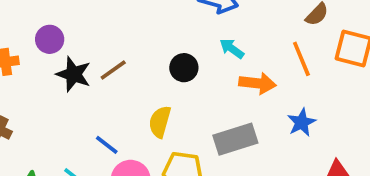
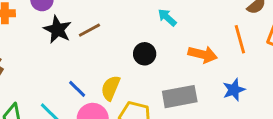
cyan arrow: (232, 48) -> (167, 17), moved
black circle: (184, 68) -> (145, 54), moved
yellow semicircle: (160, 122) -> (111, 88), moved

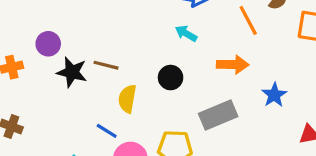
brown line: (89, 30) -> (106, 65), turned 55
orange line: (240, 39) -> (248, 20), moved
yellow semicircle: (111, 88) -> (127, 99), moved

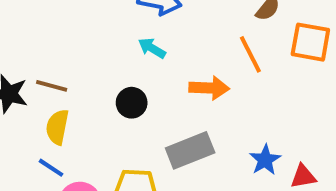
orange line: (248, 20) -> (250, 54), moved
blue star: (274, 95) -> (265, 160), moved
yellow semicircle: (127, 99) -> (57, 127), moved

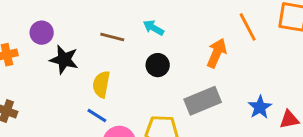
cyan arrow: (152, 48) -> (153, 28), moved
brown line: (52, 86) -> (112, 37), moved
orange arrow: (209, 88) -> (217, 53), turned -68

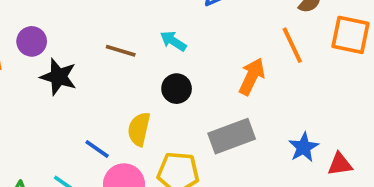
yellow semicircle: (101, 84) -> (139, 129), moved

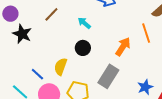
brown line: (121, 51) -> (51, 14), moved, turned -70
gray rectangle: (232, 136) -> (108, 76), turned -45

